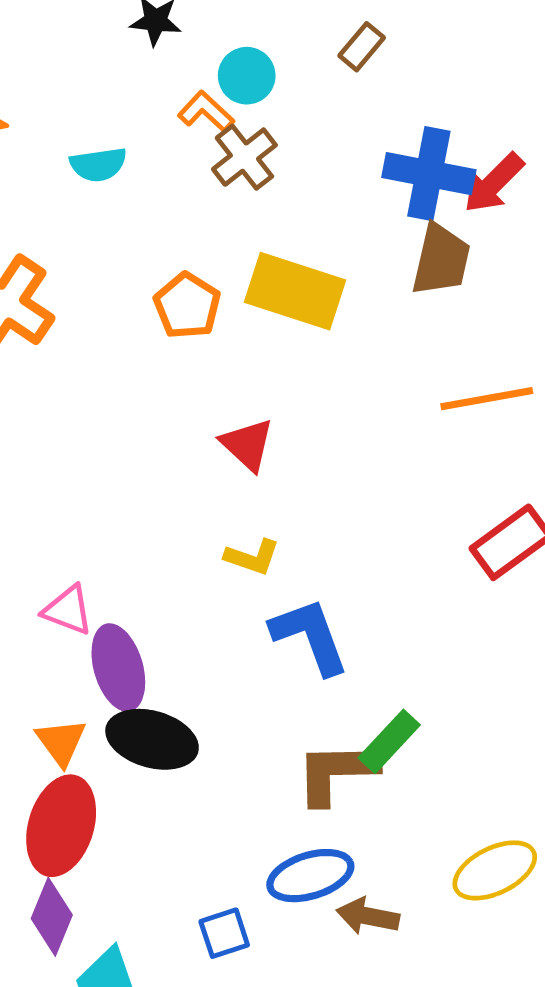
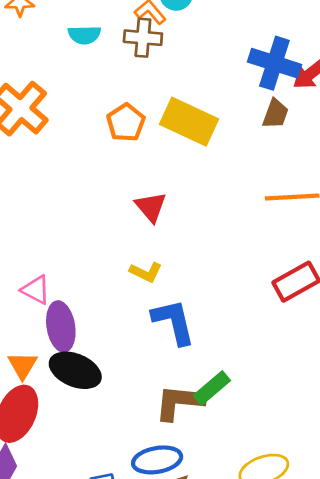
brown cross: (244, 157) -> (143, 38), moved, turned 36
brown trapezoid: (441, 260) -> (275, 114), size x0.7

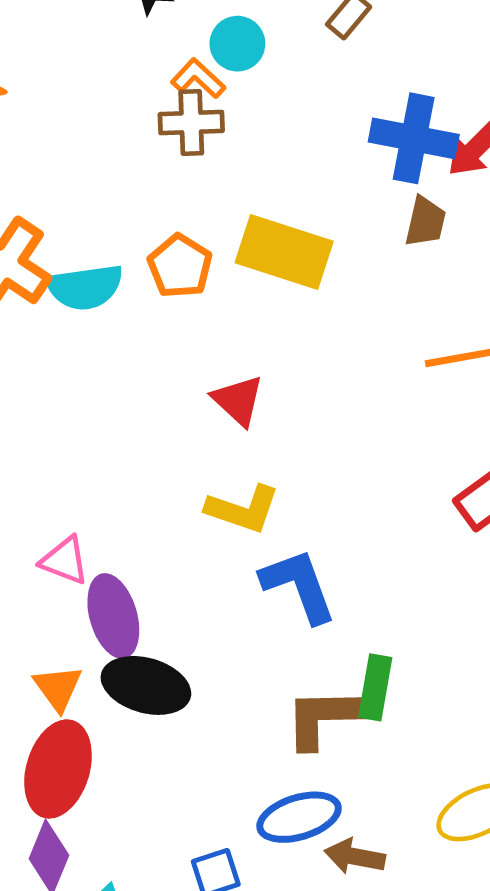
cyan semicircle: (84, 35) -> (85, 287), moved, size x1.4
yellow L-shape: (146, 272) -> (243, 509), size x1.4
green rectangle: (212, 388) -> (375, 687), turned -33

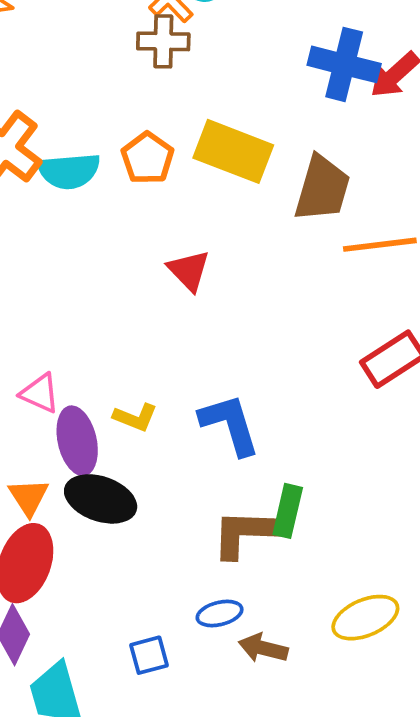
brown trapezoid: (425, 222) -> (322, 188), moved, size x1.6
yellow L-shape: (243, 509) -> (135, 417), moved, size x0.7
blue ellipse: (299, 817) -> (220, 614), size x0.7

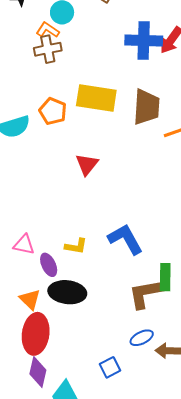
red triangle: (189, 270) -> (87, 164), turned 35
purple ellipse: (77, 441) -> (49, 265), size x0.7

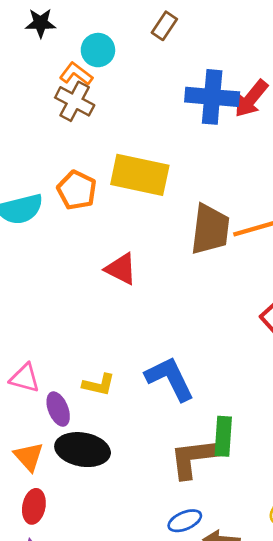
brown cross: (48, 49) -> (75, 101), turned 36
brown trapezoid: (146, 107) -> (210, 229), moved
red triangle: (87, 164) -> (121, 269), turned -45
red ellipse: (36, 334) -> (34, 506), size x0.6

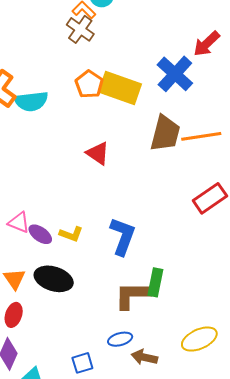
blue cross: (212, 97) -> (175, 74), moved, turned 30
orange pentagon: (77, 190) -> (89, 84), moved
blue L-shape: (170, 379) -> (123, 236), turned 39
purple ellipse: (58, 409) -> (40, 234), moved, turned -40

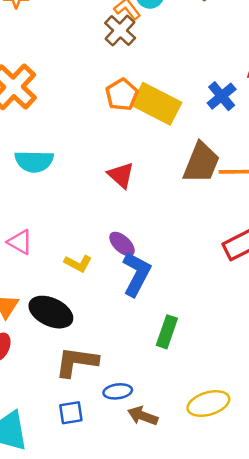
blue cross: (175, 74) -> (222, 96), size x0.7
cyan semicircle: (31, 101) -> (34, 161), moved
purple ellipse: (40, 234) -> (122, 244), moved
brown L-shape: (132, 295) -> (77, 362), moved

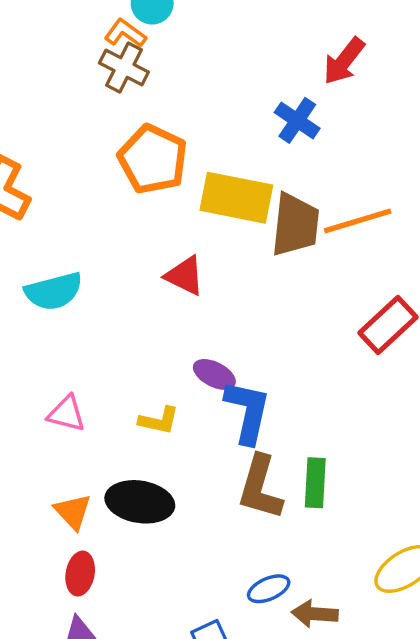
orange pentagon: (122, 95) -> (153, 159), size x1.4
yellow rectangle: (156, 104) -> (236, 198), moved
brown L-shape: (77, 362) -> (260, 487), moved, turned -66

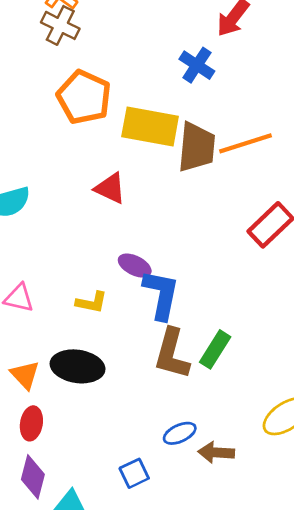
green rectangle: (315, 483) -> (215, 349), turned 30

